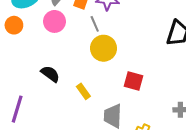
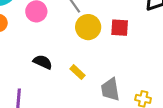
red square: (134, 81) -> (120, 28), moved

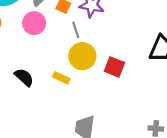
yellow rectangle: (78, 72) -> (61, 78), moved, turned -35

